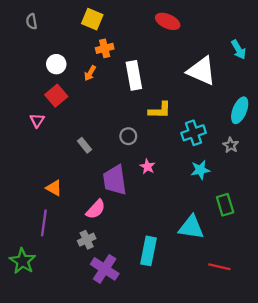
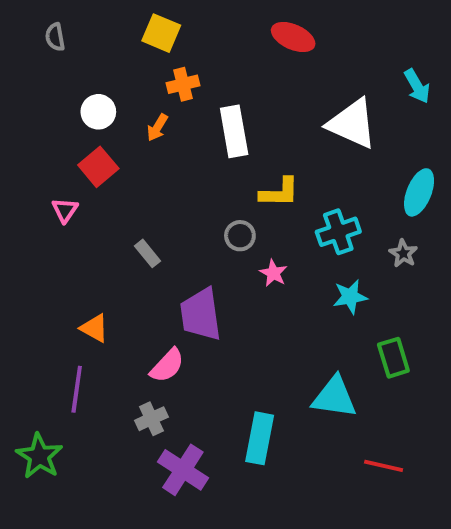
gray circle: (128, 136) -> (240, 236), moved
pink star: (147, 167) -> (273, 273), moved

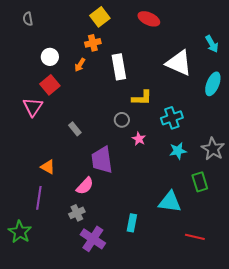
yellow square: (161, 33) -> (100, 17), moved, turned 30
cyan ellipse: (419, 192) -> (213, 84), moved
pink triangle: (65, 210) -> (33, 107), size x1.5
gray star: (403, 253) -> (213, 149), moved, size x1.6
cyan rectangle: (260, 438) -> (132, 223), size x0.7

